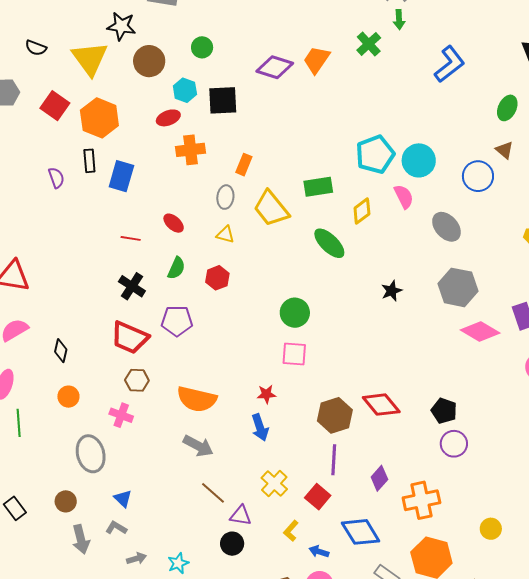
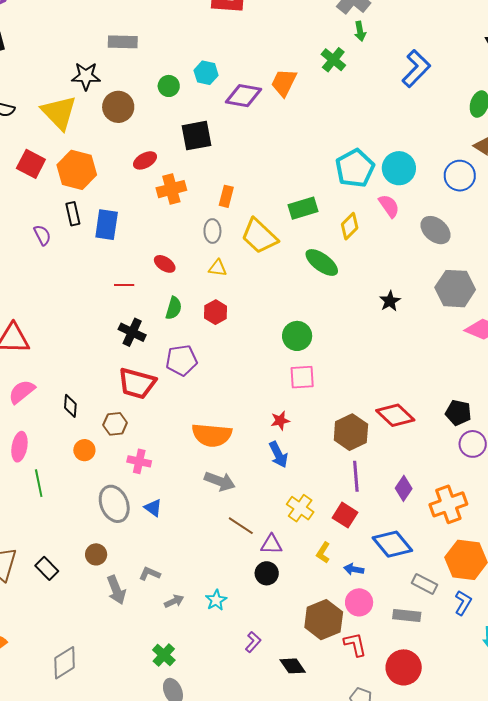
cyan hexagon: (185, 90) -> (206, 73), moved
brown hexagon: (137, 380) -> (115, 424), moved
blue triangle: (123, 499) -> (153, 508), moved

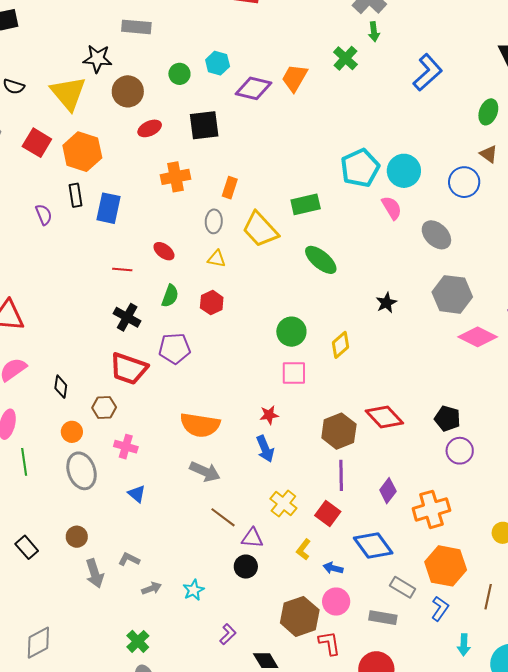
red ellipse: (145, 160) -> (150, 128), moved
yellow diamond: (350, 226) -> (340, 345), moved
gray ellipse: (114, 504) -> (82, 471), moved

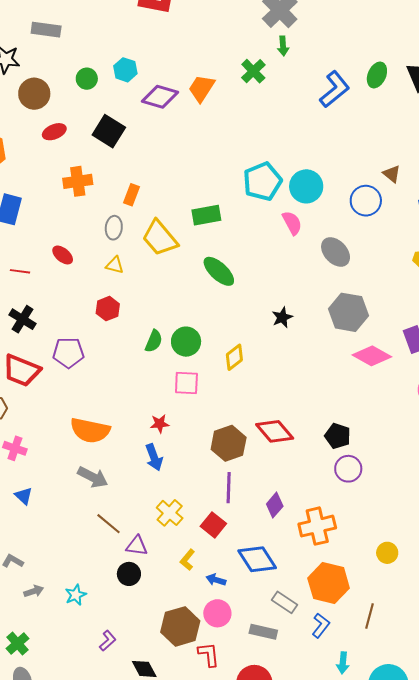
green ellipse: (488, 112) -> (377, 75), moved
black square: (204, 125) -> (109, 131), turned 36
green semicircle: (170, 296) -> (154, 341), moved

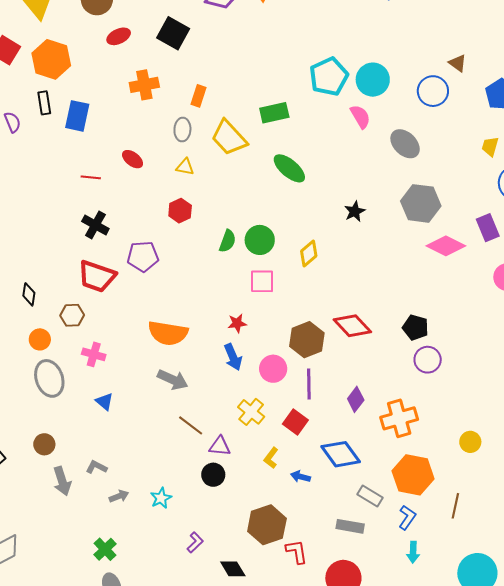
pink circle: (217, 613) -> (273, 369), moved
cyan arrow: (343, 663) -> (413, 552), moved

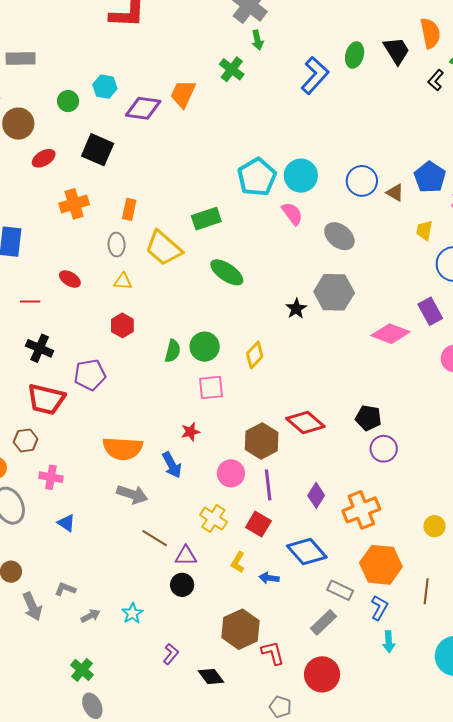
brown triangle: (458, 63) -> (395, 193), moved
gray hexagon: (421, 203) -> (334, 292), moved
blue arrow: (233, 357) -> (172, 465), moved
gray rectangle: (350, 526) -> (324, 622), turned -48

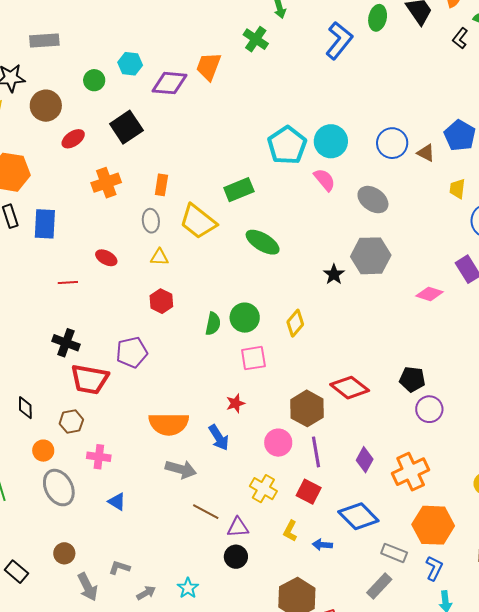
black square: (98, 150) -> (126, 127), turned 36
pink diamond: (390, 334) -> (429, 294), size x0.7
black cross: (40, 348) -> (66, 343), moved

